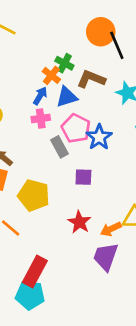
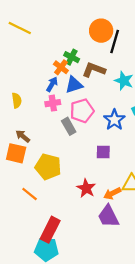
black line: (117, 45) -> (115, 42), turned 40
pink pentagon: (76, 128) -> (82, 111), turned 30
blue star: (99, 137) -> (114, 120), moved
purple square: (83, 177) -> (103, 152), moved
purple trapezoid: (106, 257) -> (108, 216), turned -45

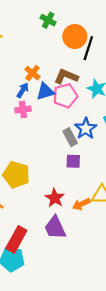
green cross: (72, 57) -> (48, 20), moved
pink pentagon: (82, 111) -> (65, 96), moved
gray rectangle: (69, 126) -> (70, 137), moved
purple trapezoid: (108, 216) -> (55, 228), moved

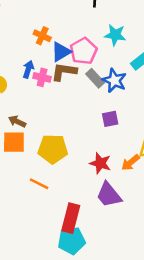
brown L-shape: (66, 77) -> (64, 72), moved
blue arrow: (23, 90) -> (28, 69), moved
pink cross: (23, 110) -> (42, 77), turned 35
gray rectangle: (70, 137) -> (95, 78), moved

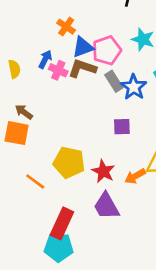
yellow pentagon: (53, 149) -> (69, 162), moved

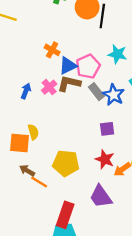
blue arrow: (45, 59) -> (26, 91), moved
yellow semicircle: (14, 69) -> (33, 132), moved
pink cross: (58, 70) -> (49, 87), turned 32
brown arrow: (24, 112) -> (27, 170), moved
red star: (103, 171) -> (105, 159), moved

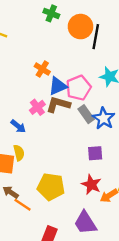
blue arrow: (26, 91) -> (18, 126), moved, turned 104

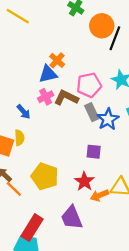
blue triangle: (58, 86) -> (48, 74), moved

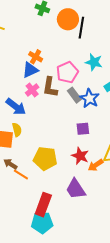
brown L-shape: (66, 98) -> (50, 87), turned -95
blue arrow: (24, 112) -> (16, 107), size x1.5

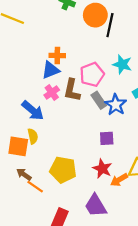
orange cross: (36, 57) -> (57, 56), turned -32

